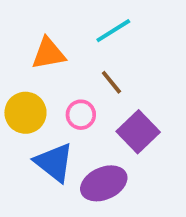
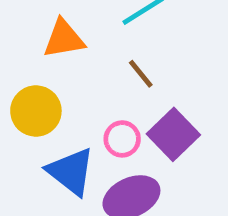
pink circle: (81, 115) -> (122, 139), moved

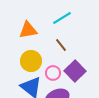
yellow circle: (36, 111) -> (31, 61), moved

